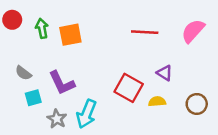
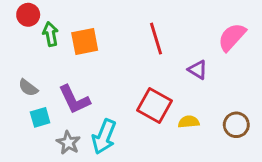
red circle: (12, 20) -> (28, 15), moved
red line: (145, 32) -> (156, 39), moved, turned 70
purple triangle: (165, 73) -> (198, 70), moved

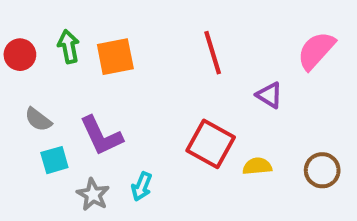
red circle: (28, 15) -> (20, 55), moved
cyan arrow: (104, 137) -> (142, 186), size x0.6

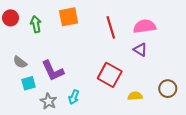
pink semicircle: (316, 51) -> (145, 26), moved, turned 40
red circle: (20, 55) -> (11, 18), moved
orange square: (115, 57) -> (69, 17), moved
yellow semicircle: (257, 166) -> (135, 96), moved

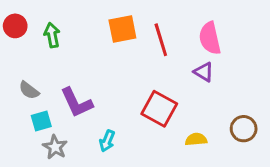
orange square: (69, 17) -> (122, 29), moved
pink semicircle: (145, 26) -> (210, 38), turned -95
gray star: (49, 101) -> (55, 147), moved

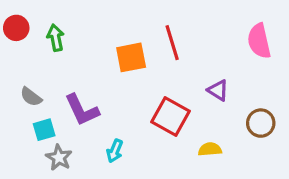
orange square: (122, 29) -> (131, 57), moved
pink semicircle: (210, 38) -> (259, 41), moved
purple triangle: (204, 72) -> (218, 90), moved
brown circle: (244, 129) -> (261, 123), moved

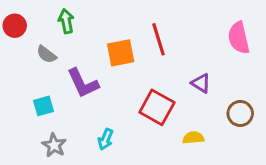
green arrow: (56, 38) -> (66, 21), moved
gray semicircle: (31, 97) -> (46, 54), moved
purple L-shape: (82, 110) -> (83, 83), moved
cyan square: (44, 130) -> (43, 106), moved

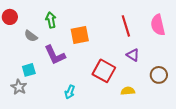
green arrow: (66, 21) -> (51, 20), moved
red line: (158, 39) -> (126, 26), moved
gray star: (54, 145) -> (19, 87), moved

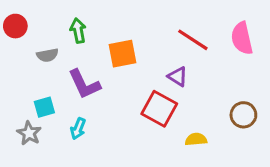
red line: (126, 26) -> (193, 40), turned -40
gray semicircle: (31, 36) -> (47, 55), turned -48
purple triangle: (133, 55) -> (178, 77), moved
cyan arrow: (70, 92) -> (78, 129), moved

